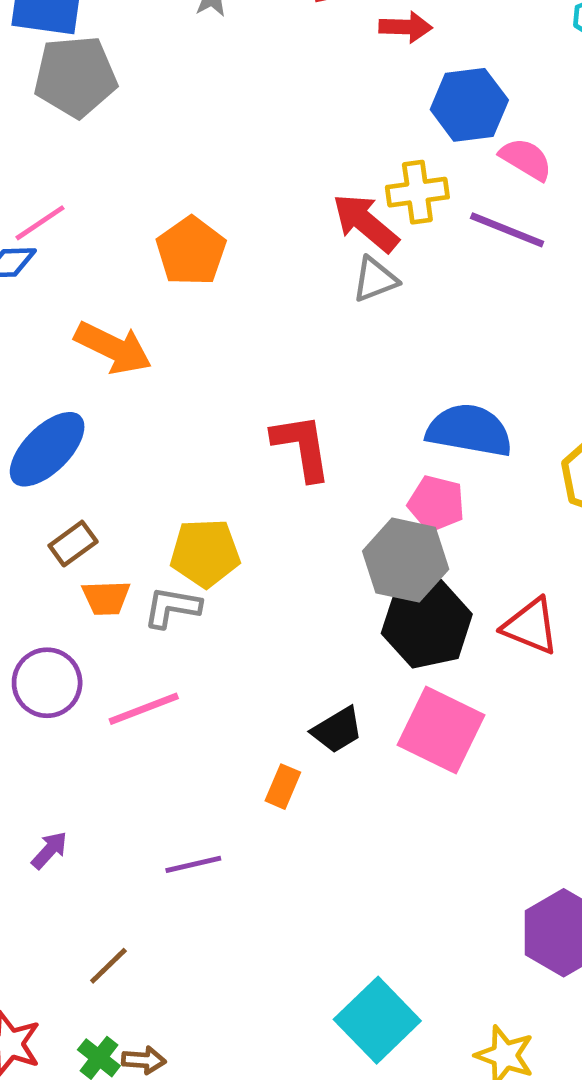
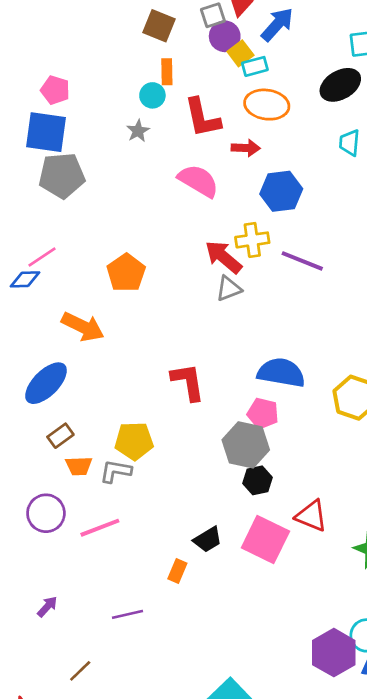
pink semicircle: (526, 159) -> (198, 181), moved, size x1.4
black hexagon: (427, 624) -> (258, 480), size x0.6
red triangle: (531, 626) -> (311, 516), moved

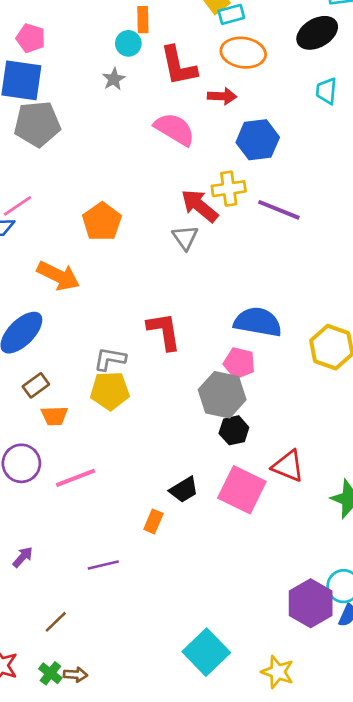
gray triangle: (229, 289) -> (185, 238), moved, turned -44
gray L-shape: (116, 471) -> (110, 359), moved

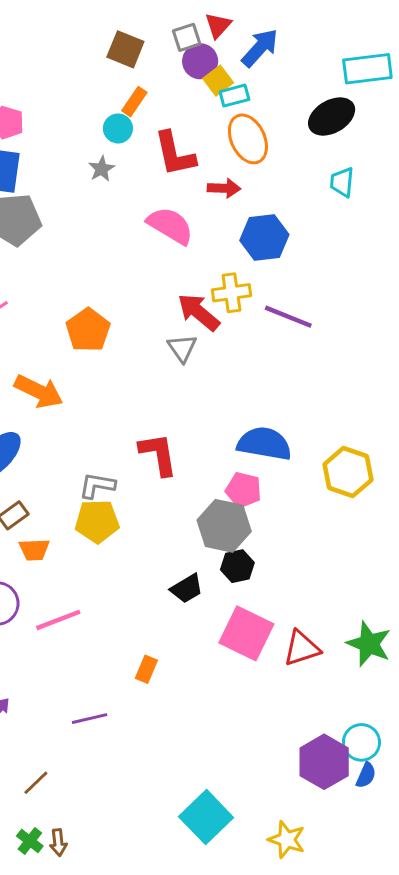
orange rectangle: (143, 20) -> (134, 102), turned 35
orange ellipse: (243, 53) -> (248, 139), turned 57
red triangle: (288, 466) -> (302, 648), moved, turned -40
black trapezoid: (184, 490) -> (187, 589), moved
brown arrow: (76, 675) -> (58, 842), turned 80

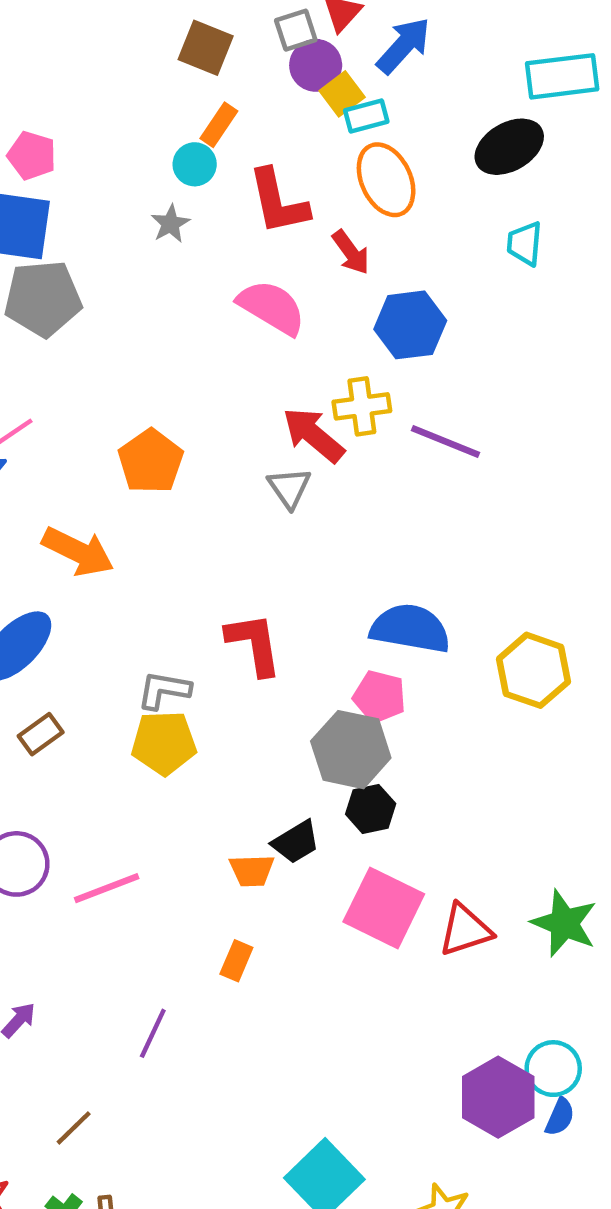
red arrow: (224, 188) -> (351, 252), turned 52
orange trapezoid: (34, 550) -> (252, 871), moved
purple line: (90, 719) -> (153, 1033), turned -52

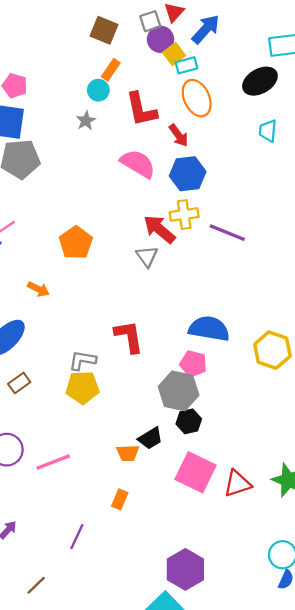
blue hexagon: (410, 325) -> (188, 174), moved
orange arrow: (78, 552) -> (38, 289), size x0.6
purple hexagon: (498, 1097) -> (185, 569), moved

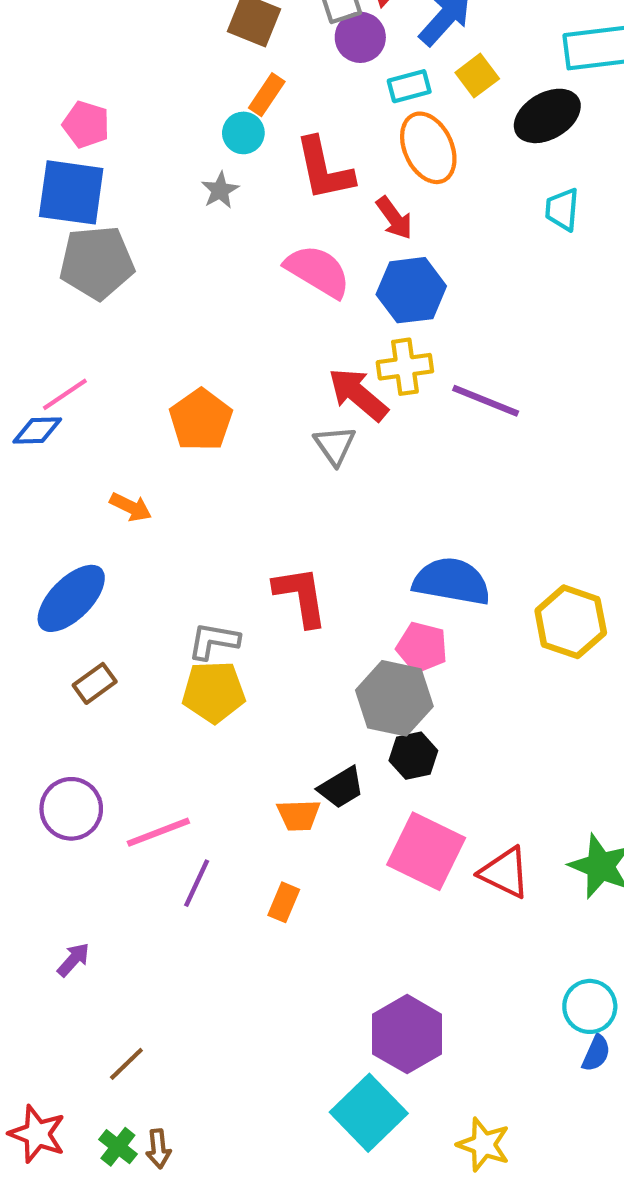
yellow square: (174, 54) -> (477, 76), moved
red triangle: (237, 484) -> (505, 873), turned 44
purple line: (77, 537) -> (197, 883), moved

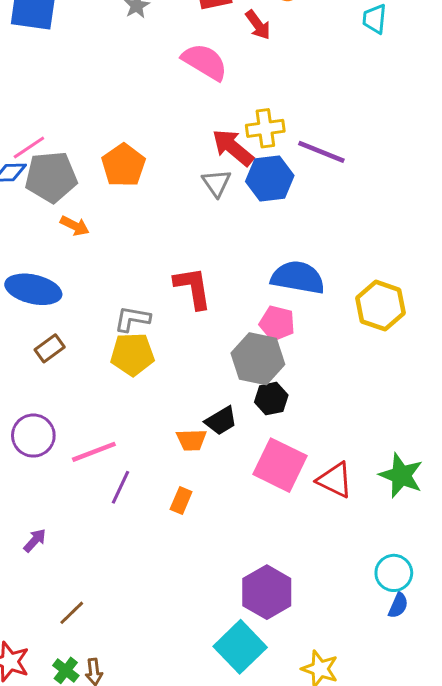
gray pentagon: (97, 263) -> (51, 177), moved
blue hexagon: (411, 290) -> (270, 178), moved
blue ellipse: (71, 598) -> (33, 289), turned 58

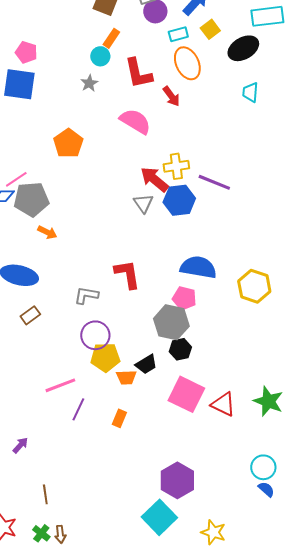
orange pentagon: (123, 165) -> (68, 143), moved
yellow pentagon: (132, 354) -> (105, 357), moved
purple circle: (33, 436) -> (95, 335), moved
blue semicircle: (398, 605) -> (266, 489), turned -72
brown line: (72, 613) -> (45, 494), turned -54

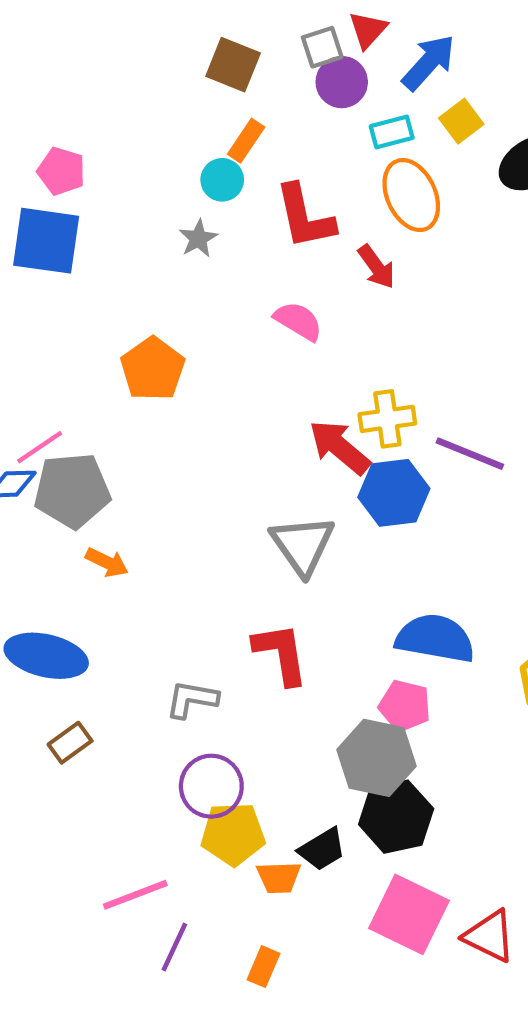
pink semicircle: (135, 121) -> (298, 321), size x0.7
gray triangle: (143, 203) -> (303, 545), moved, size x1.5
black hexagon: (180, 349) -> (396, 817), size x1.5

